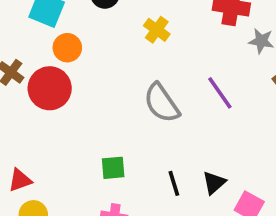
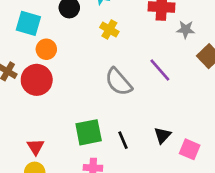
green square: (113, 168) -> (89, 132), size x1.5
red triangle: (20, 180) -> (36, 147), moved, turned -36
black line: (174, 183) -> (123, 140), moved

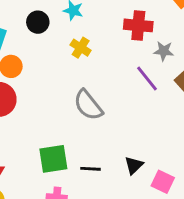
purple line: (160, 70) -> (147, 78), moved
black line: (123, 140) -> (91, 169), turned -66

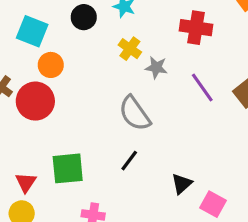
gray star: (164, 51) -> (156, 67), moved
green square: (53, 159) -> (68, 168), moved
black line: (91, 169) -> (129, 161), moved, turned -60

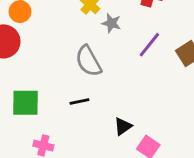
purple line: (202, 88) -> (149, 45), turned 68
black line: (129, 161) -> (79, 102), turned 36

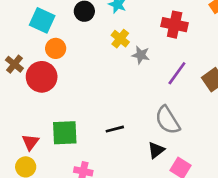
gray semicircle: (88, 61) -> (168, 120), moved

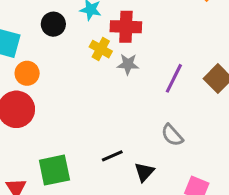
red cross: (175, 25) -> (126, 27), moved
gray semicircle: (168, 120) -> (172, 135), size x0.7
black triangle: (156, 150) -> (144, 172), moved

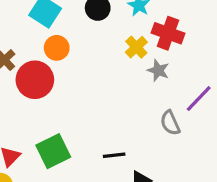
gray semicircle: (172, 135) -> (170, 123), moved
green square: (54, 170) -> (53, 151), turned -32

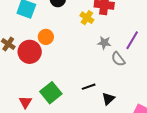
orange circle: (57, 48) -> (46, 37), moved
gray star: (158, 70) -> (104, 43), moved

